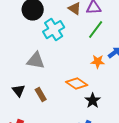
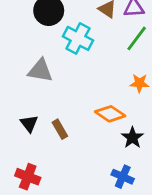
cyan cross: (54, 30) -> (78, 38), turned -30
gray triangle: (36, 61) -> (40, 71), moved

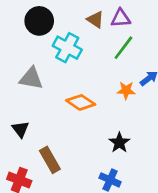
orange diamond: (110, 114) -> (81, 102), moved
brown rectangle: (60, 129) -> (50, 160), moved, size x1.4

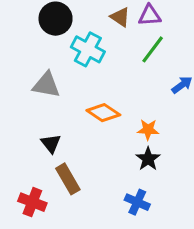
orange star: (126, 90) -> (148, 130), moved
black triangle: (20, 129) -> (51, 143), moved

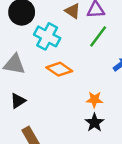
orange diamond: (103, 113) -> (59, 69), moved
black triangle: (51, 143) -> (18, 101), moved, turned 35

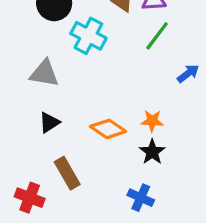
orange diamond: (59, 69) -> (108, 129), moved

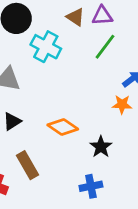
orange star: (152, 121) -> (122, 104), moved
blue cross: (141, 198) -> (91, 186), turned -35

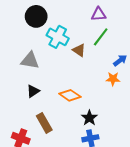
brown triangle: (75, 17) -> (79, 50), moved
black star: (101, 147) -> (89, 118), moved

